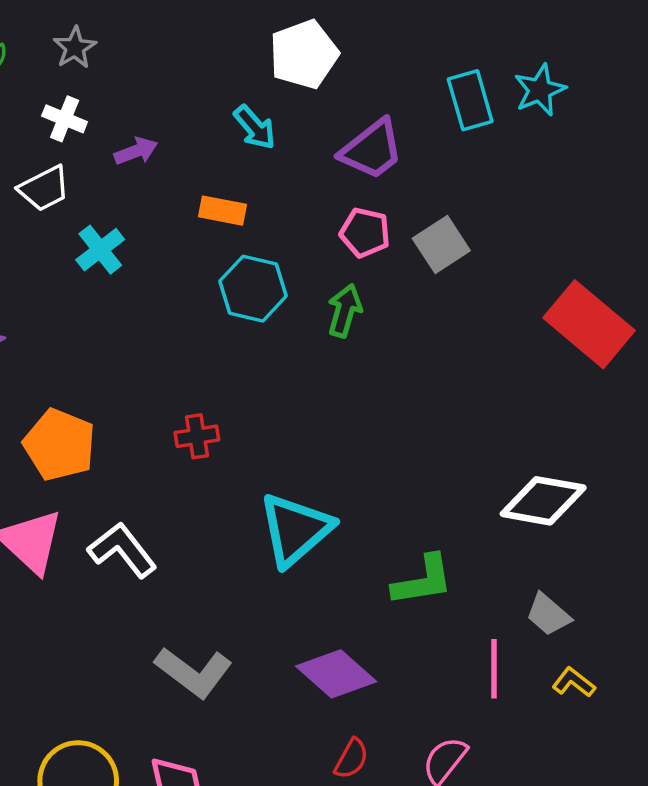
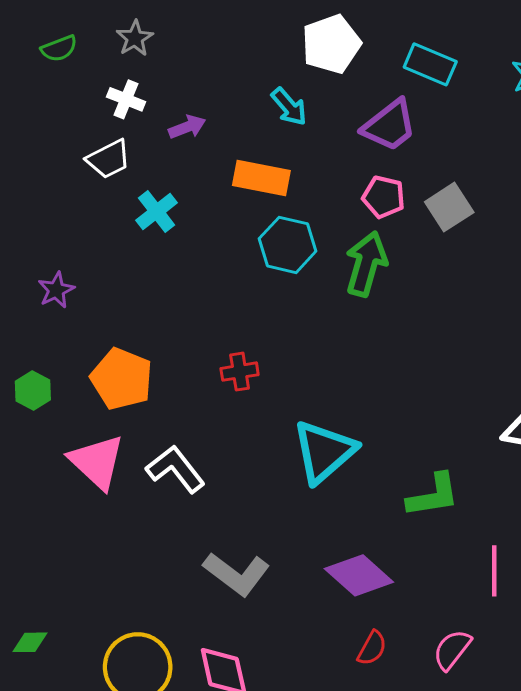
cyan rectangle: (470, 100) -> (430, 64), moved, turned -51
orange rectangle: (222, 211) -> (261, 178), size x1.4
green arrow: (345, 311) -> (366, 264), size x1.4

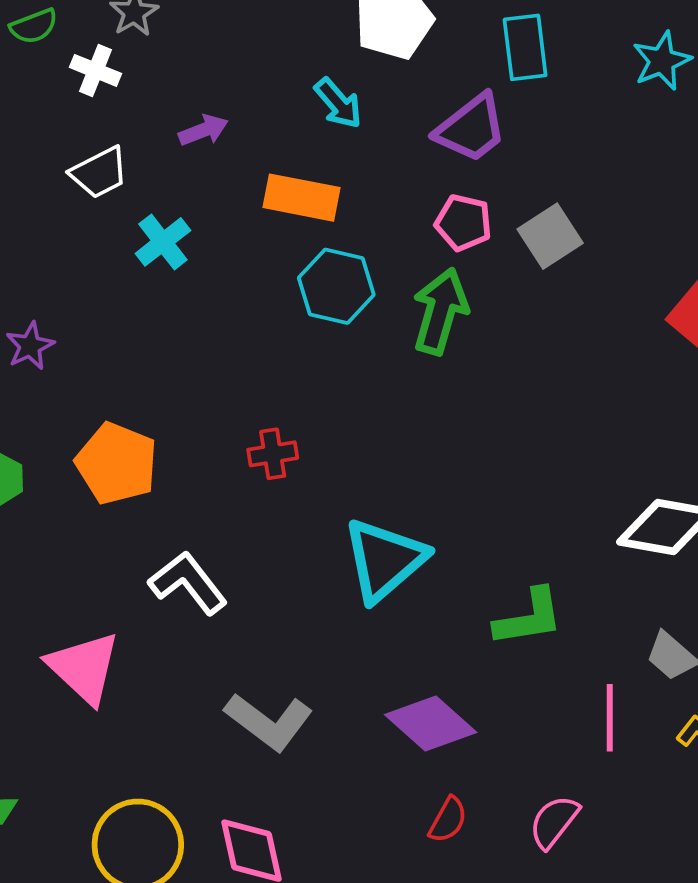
cyan rectangle: (430, 64) -> (525, 47), turned 60
white cross: (126, 99) -> (95, 70), moved
pink triangle: (97, 462) -> (84, 668), moved

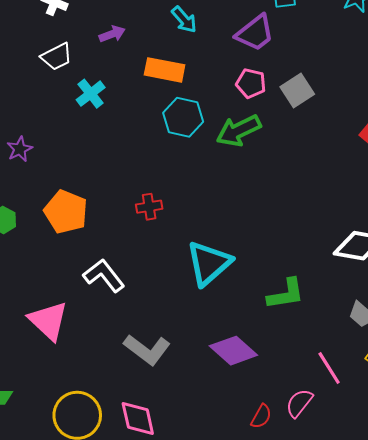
green arrow: (440, 311) -> (239, 131), turned -132
pink line: (610, 718) -> (329, 368), moved, turned -32
red semicircle: (448, 820) -> (261, 416), moved

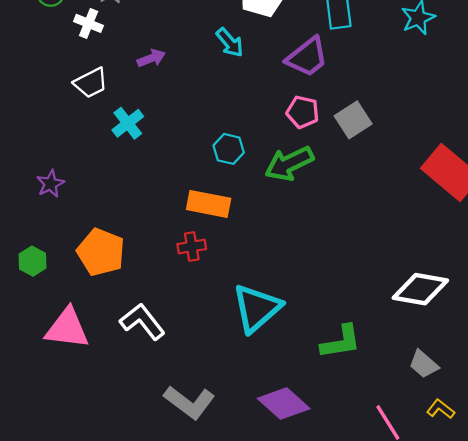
orange rectangle: (165, 70) -> (209, 204), moved
cyan hexagon: (183, 117) -> (229, 149), size x0.7
pink triangle: (48, 321) -> (67, 328), moved, turned -36

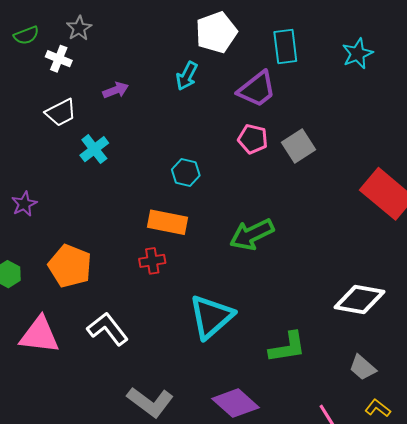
cyan arrow: (230, 42) -> (187, 76), turned 68
green arrow: (289, 164) -> (252, 234), moved

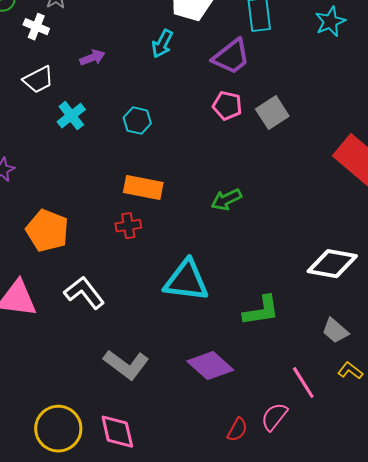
cyan hexagon: (186, 172) -> (137, 121), moved
green arrow: (252, 234) -> (226, 200), size x0.7
cyan triangle: (211, 317) -> (186, 281), turned 48

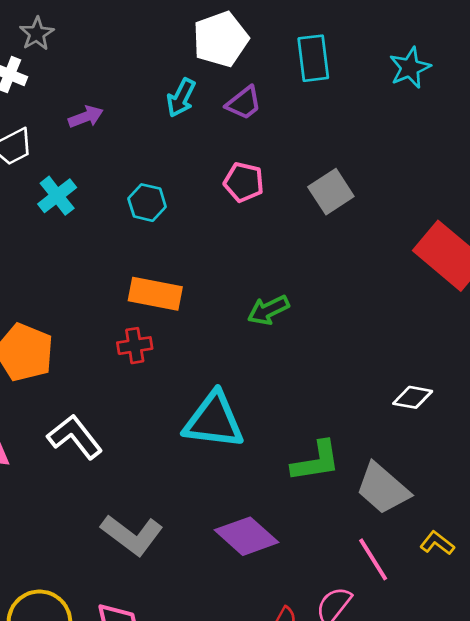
purple trapezoid: (231, 57) -> (244, 103), moved, size x0.7
pink pentagon: (227, 106) -> (244, 182), moved
white diamond: (332, 264) -> (413, 397), size x0.6
gray trapezoid: (335, 331) -> (383, 489), moved, size x1.5

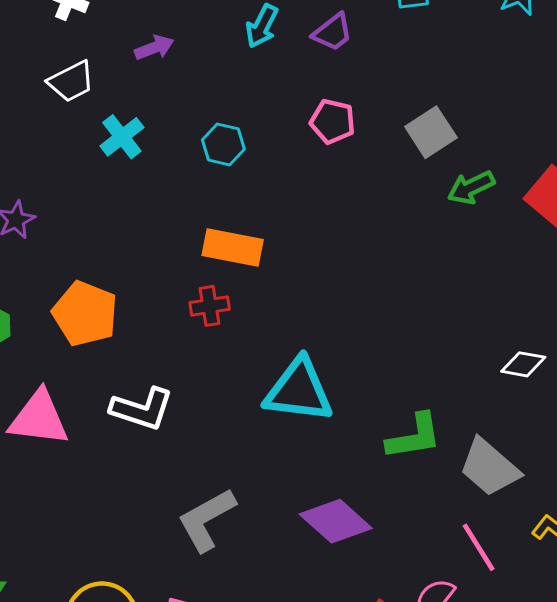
green arrow: (268, 310) -> (471, 188), moved
white L-shape: (75, 437) -> (142, 409), turned 146
gray L-shape: (132, 535) -> (207, 520), turned 114

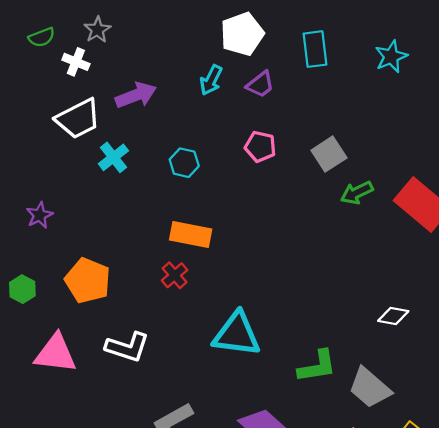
purple arrow: (154, 48) -> (136, 95), size x1.5
white trapezoid: (71, 81) -> (78, 119), size x1.4
red cross: (210, 306) -> (175, 275), turned -32

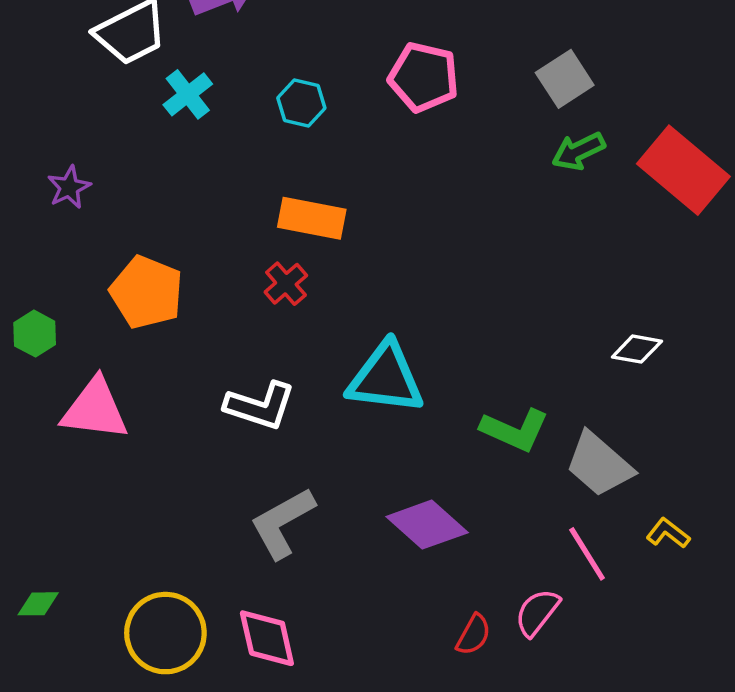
pink pentagon: (260, 147) -> (424, 77), size x1.4
gray square: (329, 154) -> (565, 79), moved
green hexagon: (22, 289) -> (35, 334), moved
white L-shape: (127, 347) -> (260, 406), moved
green L-shape: (317, 366) -> (515, 430), turned 33

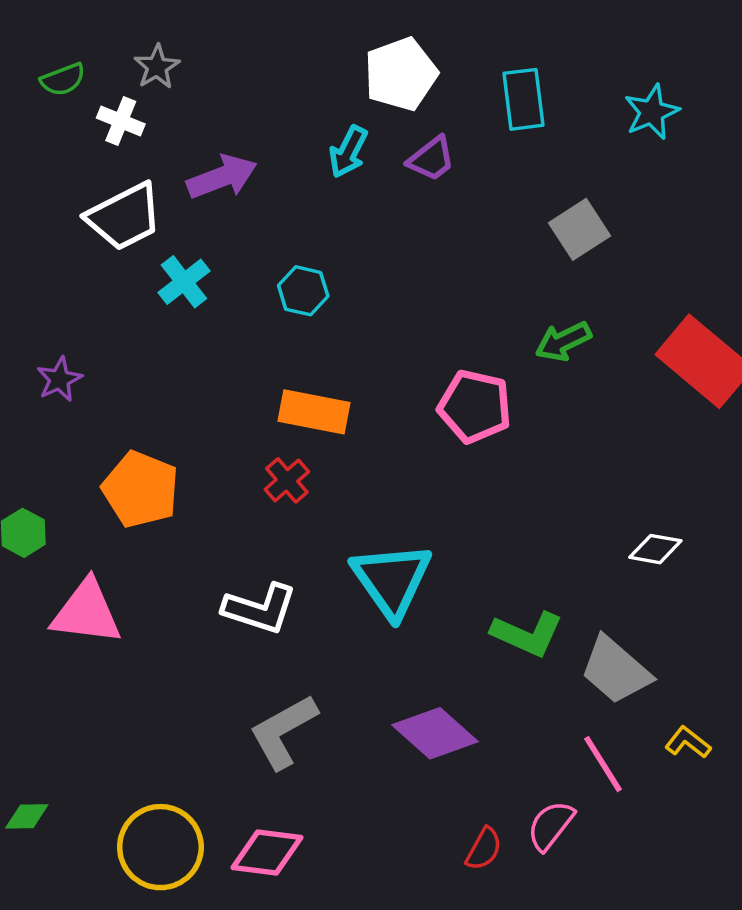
pink pentagon: (424, 77) -> (475, 406), moved
gray square: (565, 79) -> (580, 229), moved
green arrow: (578, 151) -> (563, 341), moved
cyan triangle: (386, 378) -> (392, 580), turned 48
pink diamond: (267, 638) -> (267, 853), turned -70

